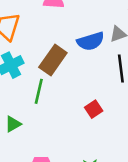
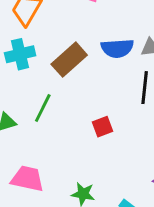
green line: (39, 91) -> (43, 108), moved

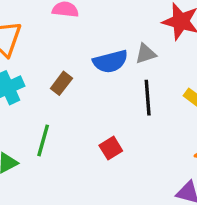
brown rectangle: (69, 60) -> (61, 83), size x0.6

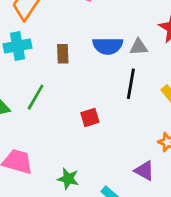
brown rectangle: (61, 83) -> (63, 54), turned -54

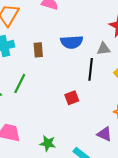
gray triangle: (139, 47) -> (103, 49), moved
red square: (90, 118) -> (72, 98), moved

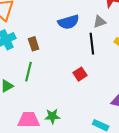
brown rectangle: (38, 50) -> (34, 44), moved
green star: (48, 143) -> (52, 116), moved

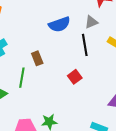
brown rectangle: (34, 44) -> (37, 58), moved

